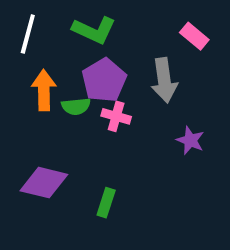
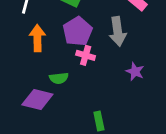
green semicircle: (76, 106) -> (59, 78), moved
green rectangle: (106, 203) -> (99, 121), moved, turned -30

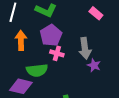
gray arrow: (118, 31) -> (85, 48), moved
green semicircle: (59, 78) -> (37, 70), size x1.5

